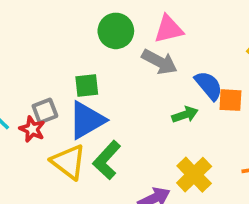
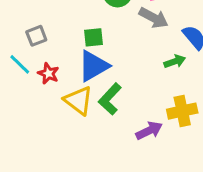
gray square: (45, 111) -> (36, 36), moved
yellow cross: (194, 175) -> (182, 111), turned 32

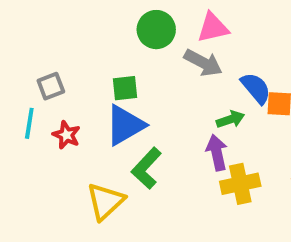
cyan line: (20, 64) -> (29, 123), turned 55
yellow triangle: (78, 101) -> (105, 201), moved, turned 40
purple arrow: (149, 131) -> (217, 153), moved, turned -76

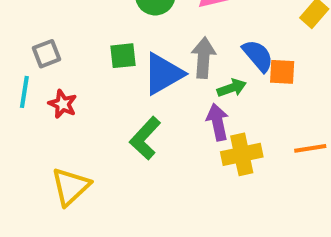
gray arrow: (203, 63) -> (204, 58), moved, turned -114
blue triangle: (125, 125) -> (163, 74), moved
yellow triangle: (105, 201) -> (71, 187), moved

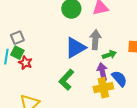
green square: (123, 56) -> (17, 53), moved, turned 32
blue semicircle: (258, 56) -> (119, 79), moved
yellow cross: (242, 154) -> (103, 88), moved

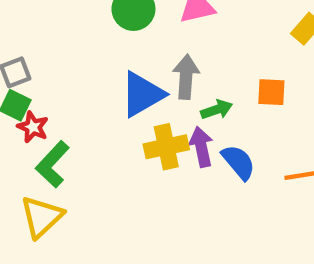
green L-shape: (66, 80) -> (53, 164), moved
yellow cross: (103, 88) -> (166, 147), moved

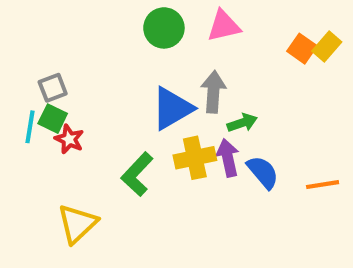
orange square: (271, 92) -> (302, 49), moved, turned 32
green L-shape: (53, 164) -> (137, 174), moved

